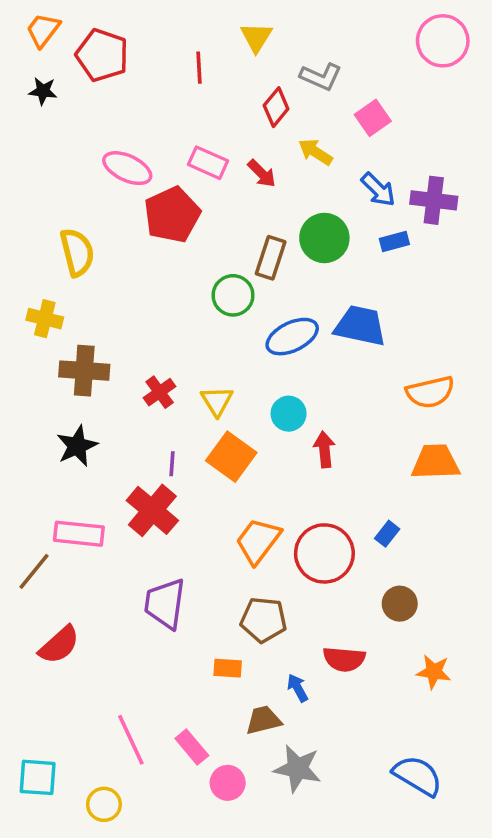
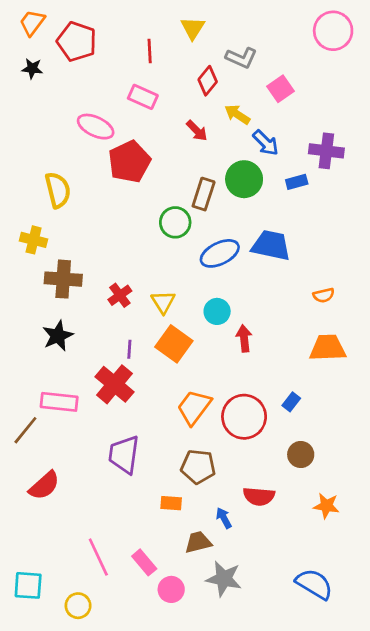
pink rectangle: (208, 163) -> (143, 97), moved
blue arrow: (378, 190) -> (266, 143), moved
orange semicircle: (430, 392) -> (324, 295), size x0.6

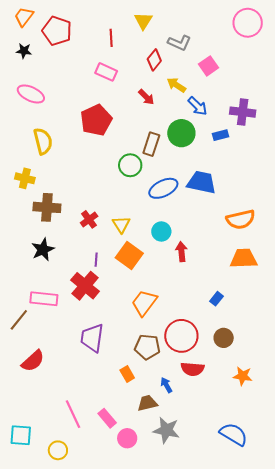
pink ellipse: (96, 127) -> (31, 94), moved
orange semicircle: (324, 295) -> (241, 219), size x1.8
red circle: (244, 417) -> (181, 336), moved
orange rectangle: (171, 503) -> (127, 374), turned 56

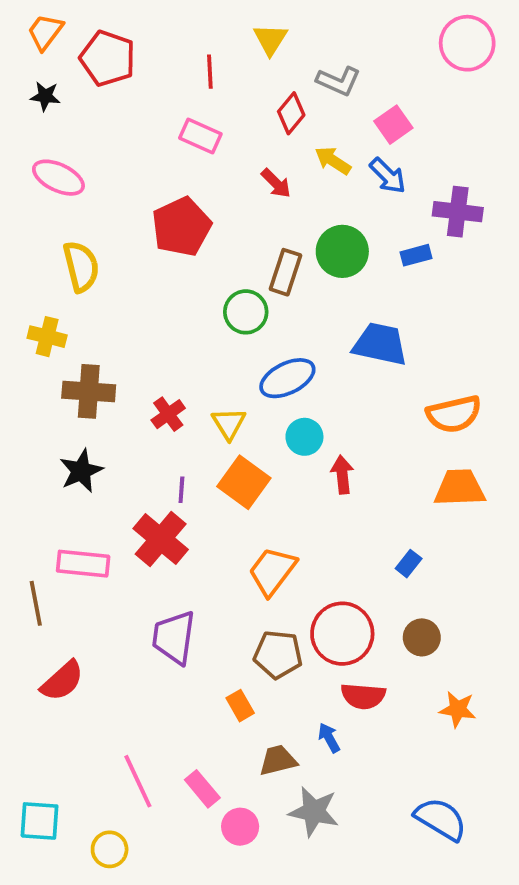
blue arrow: (197, 106) -> (388, 176), moved
blue ellipse: (163, 188) -> (287, 378), moved
brown line: (19, 320) -> (36, 603), turned -50
blue arrow: (166, 385) -> (329, 738), moved

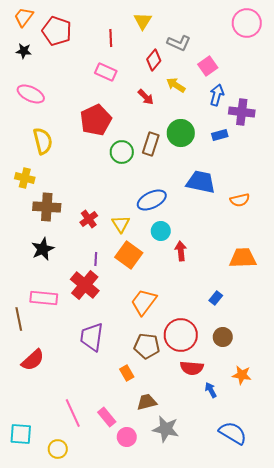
blue arrow: (388, 176) -> (217, 95), moved, turned -120
green circle: (246, 312) -> (122, 152), moved
orange semicircle: (454, 414) -> (240, 200), moved, size x0.7
blue arrow: (329, 738) -> (211, 390), moved

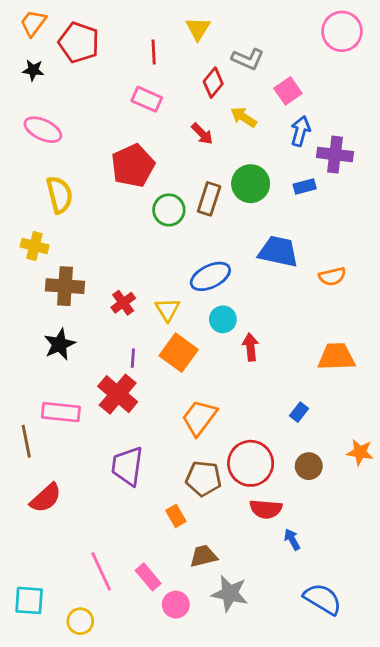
orange star: (242, 375) -> (360, 452), moved

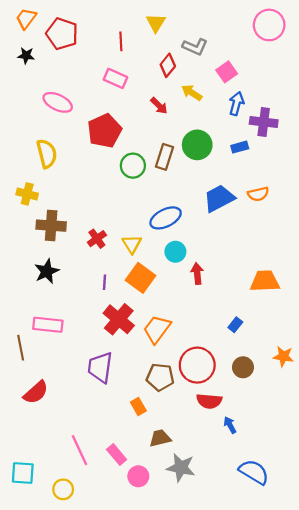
pink ellipse: (43, 130) -> (58, 102), moved
blue trapezoid: (278, 252) -> (219, 198), turned -40
orange semicircle: (332, 276) -> (258, 194), moved
red cross: (118, 394) -> (119, 319), moved

